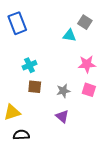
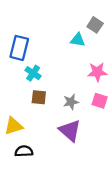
blue rectangle: (17, 23) -> (19, 48), moved, turned 35
cyan cross: (30, 65) -> (33, 73), turned -32
purple triangle: (62, 116) -> (70, 131), size x1.5

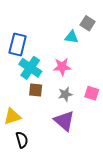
pink star: (97, 72) -> (62, 67), moved
cyan cross: (33, 73) -> (30, 68), size x1.5
black semicircle: (24, 151) -> (22, 140), turned 77

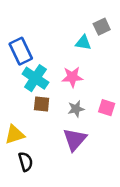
gray square: (88, 23) -> (102, 27), turned 32
blue rectangle: (18, 44) -> (21, 51), turned -40
purple triangle: (64, 121) -> (75, 140), turned 30

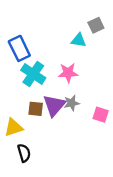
brown square: (42, 104) -> (36, 109), moved
pink square: (107, 108) -> (101, 115), moved
purple triangle: (75, 140) -> (54, 105), moved

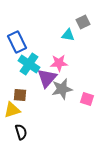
gray star: (72, 103) -> (62, 89), size x1.5
purple triangle: (54, 105) -> (47, 78), moved
brown square: (36, 109) -> (20, 95), moved

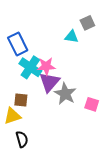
pink star: (59, 63) -> (46, 66), moved
gray star: (62, 89) -> (65, 94), turned -30

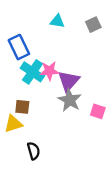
cyan triangle: (72, 37) -> (57, 21), moved
purple triangle: (49, 82) -> (69, 81), moved
black semicircle: (22, 139) -> (34, 151), moved

